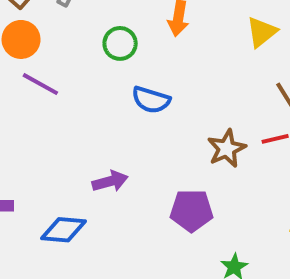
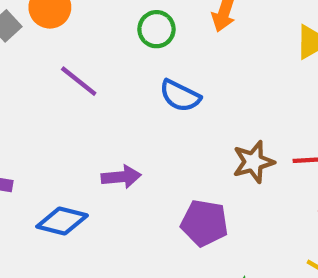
purple line: (40, 84) -> (79, 81), moved

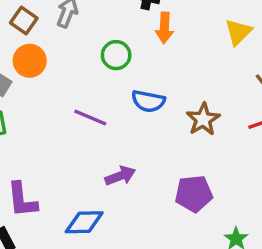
purple line: (79, 81) -> (90, 118), moved
brown star: (253, 162) -> (203, 119), moved

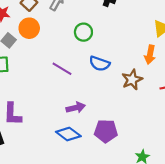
orange arrow: (164, 28) -> (150, 55), moved
purple pentagon: (194, 194) -> (106, 131), moved
blue diamond: (84, 222) -> (68, 134), moved, turned 30

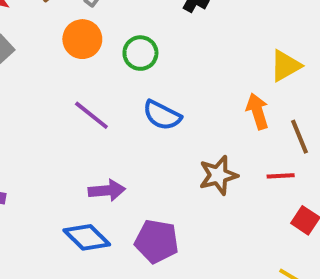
orange circle: (29, 28) -> (82, 39), moved
orange arrow: (150, 55) -> (257, 111), turned 144
brown star: (132, 80) -> (218, 175), moved

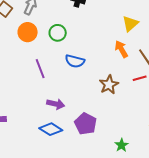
purple line: (91, 115) -> (40, 69), turned 42
purple arrow: (107, 190) -> (56, 104), turned 30
purple pentagon: (157, 241) -> (86, 124), turned 30

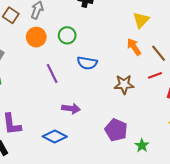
brown star: (109, 85) -> (124, 84), turned 30
purple pentagon: (86, 124) -> (116, 130), moved
blue diamond: (51, 129) -> (55, 136), moved

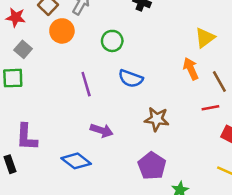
orange circle: (36, 37) -> (62, 31), moved
brown star: (124, 84) -> (157, 119), moved

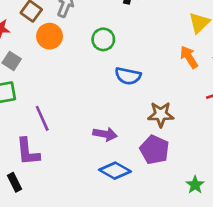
purple line: (86, 84) -> (42, 118), moved
blue diamond: (76, 161) -> (115, 171), moved
purple pentagon: (152, 166) -> (155, 150), moved

